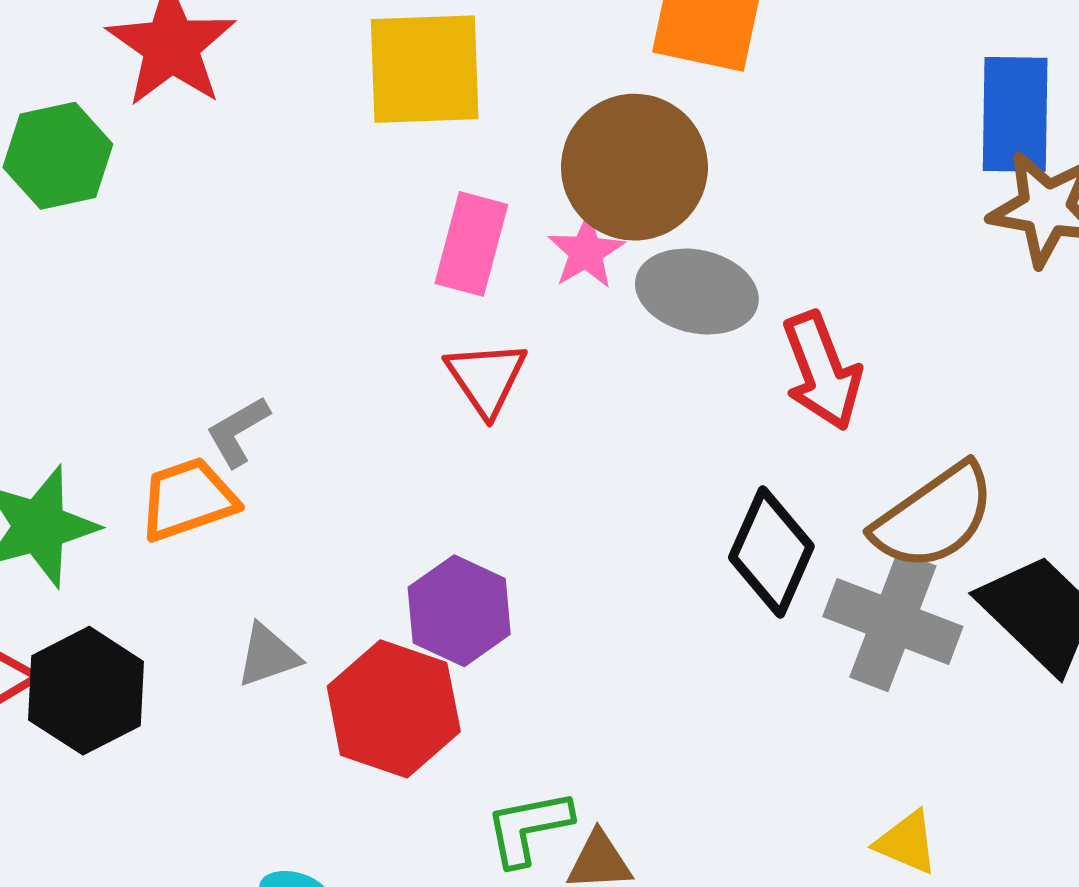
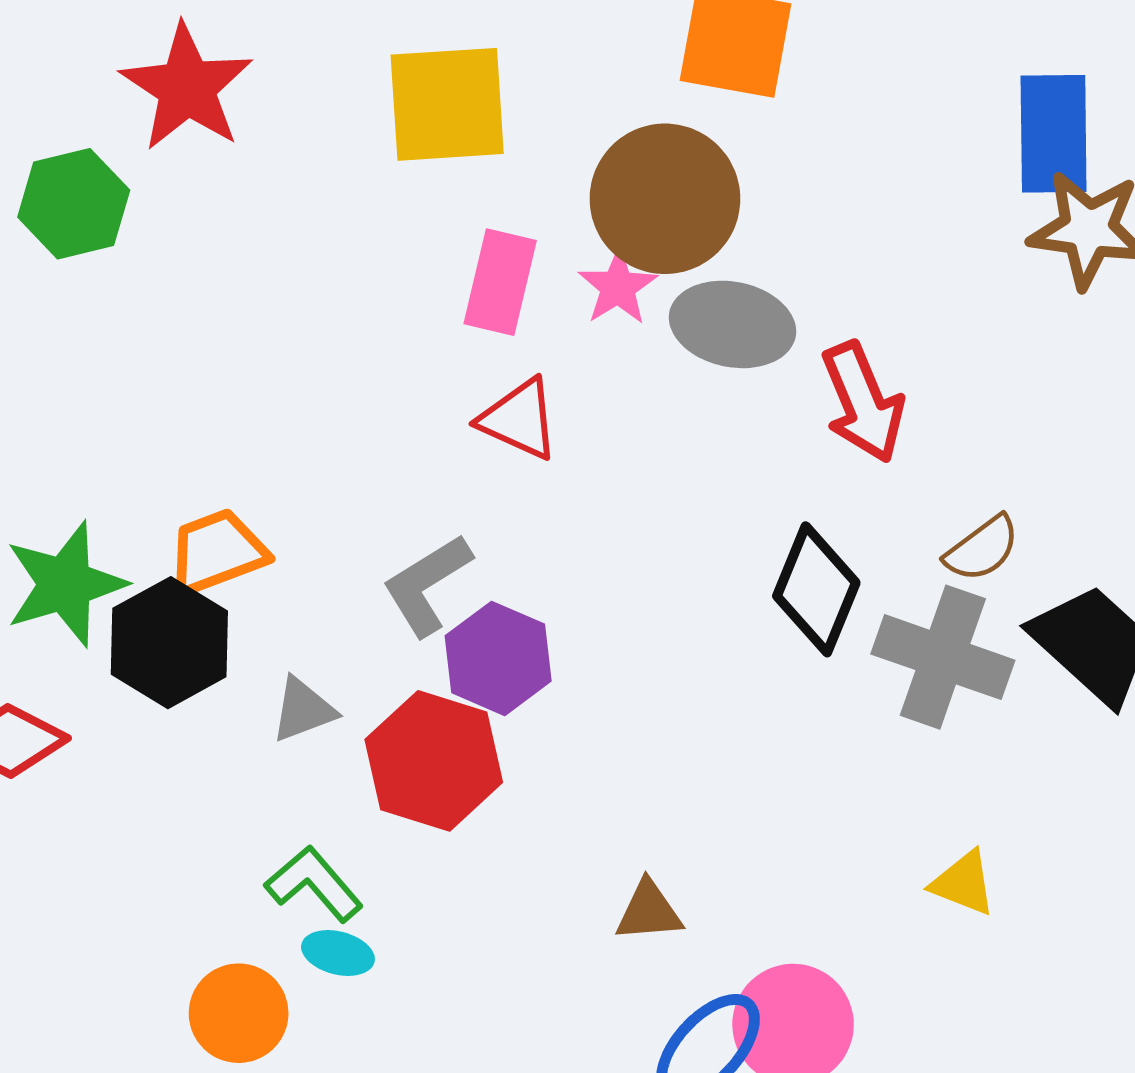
red triangle: (486, 378) -> (519, 419), turned -30
gray L-shape: (238, 431) -> (427, 585), moved, size x1.4
brown semicircle: (934, 517) -> (982, 549), size x0.6
black hexagon: (86, 691) -> (169, 643), moved
green L-shape: (528, 828) -> (314, 884), moved, turned 62

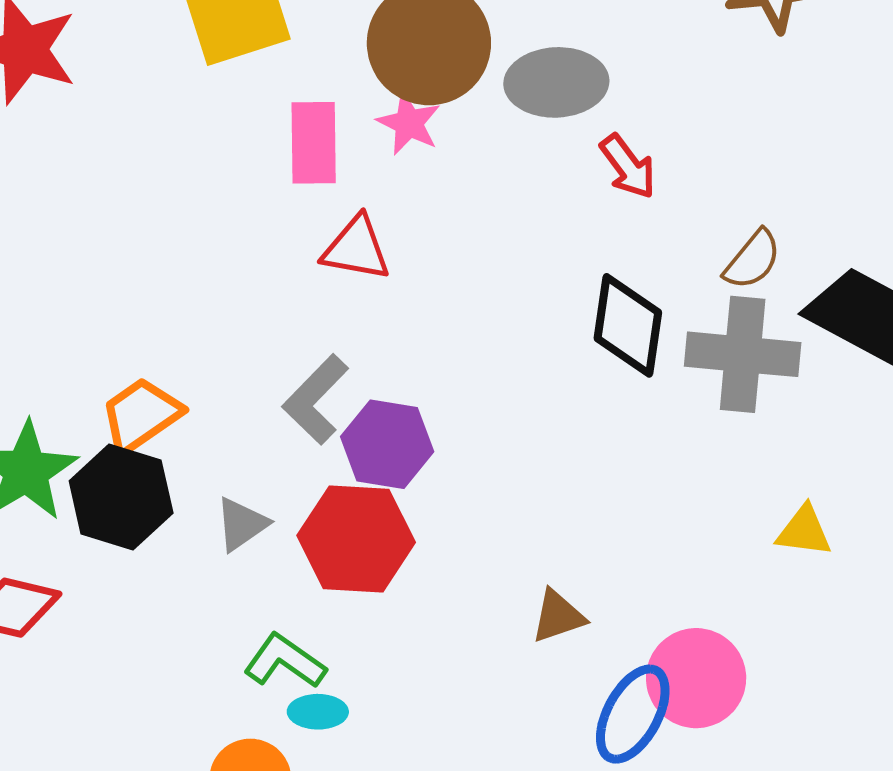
gray ellipse: (733, 324) -> (556, 82), moved
red arrow: (863, 402) -> (628, 167), size x0.7

